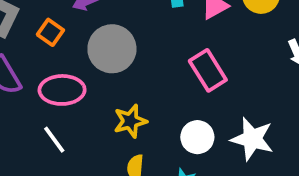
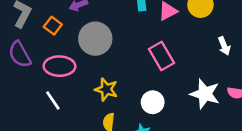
yellow star: (130, 121) -> (106, 89), turned 30
white star: (252, 139) -> (205, 94), moved

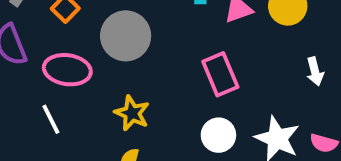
white circle: (153, 102) -> (218, 135), moved

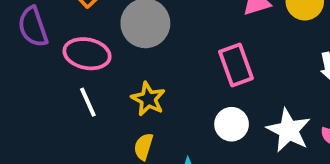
white line: (51, 119) -> (88, 102), moved

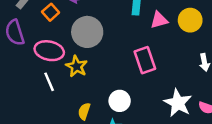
yellow star: (148, 99) -> (77, 66), moved
white circle: (232, 124) -> (120, 101), moved

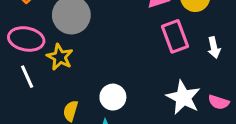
pink rectangle: (145, 60) -> (175, 36), moved

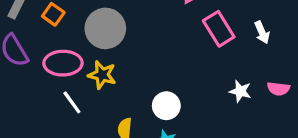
white star: (183, 97) -> (240, 91), size x0.6

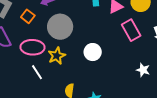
yellow star: (102, 75) -> (57, 56), turned 30
white circle: (166, 106) -> (93, 52), moved

